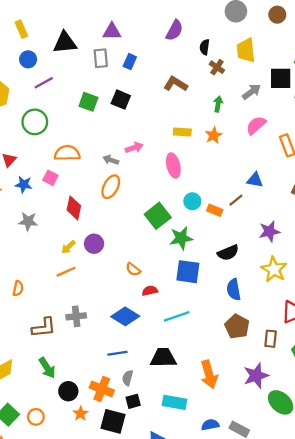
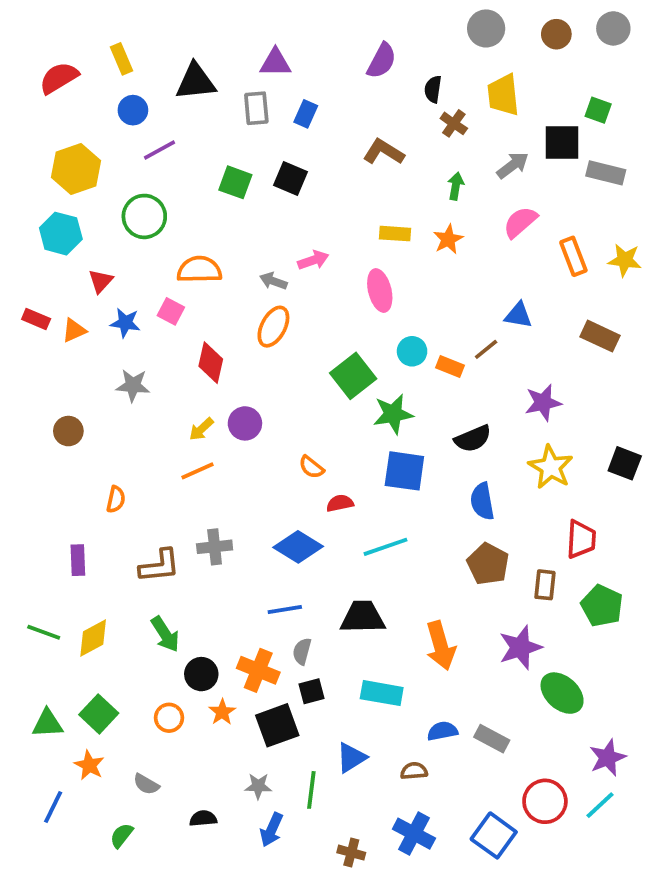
orange circle: (36, 417) -> (169, 718), moved
black square: (113, 421) -> (277, 725), turned -35

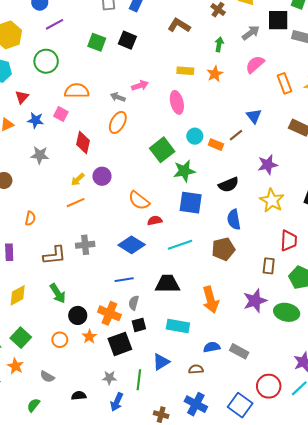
blue triangle: (518, 315) -> (254, 116), turned 42
orange semicircle: (311, 467) -> (139, 200), size x1.5
brown pentagon: (488, 564) -> (223, 249), moved, turned 30
green ellipse: (562, 693) -> (287, 312), moved, turned -30

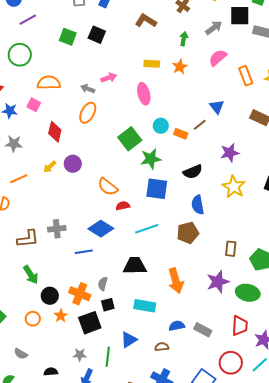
orange line: (76, 203) -> (19, 179), moved
red trapezoid: (289, 241) -> (240, 326), moved
blue line: (124, 280) -> (84, 252), moved

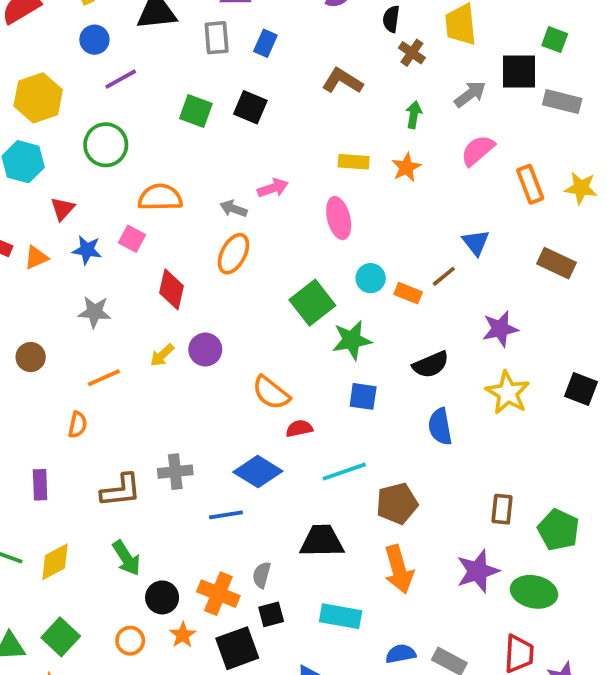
blue square: (157, 189) -> (363, 396), size x0.7
brown pentagon: (188, 233) -> (397, 504), moved

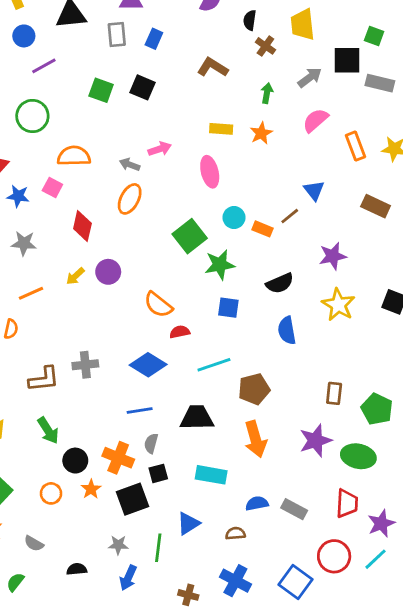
blue line: (226, 515) -> (140, 411), moved

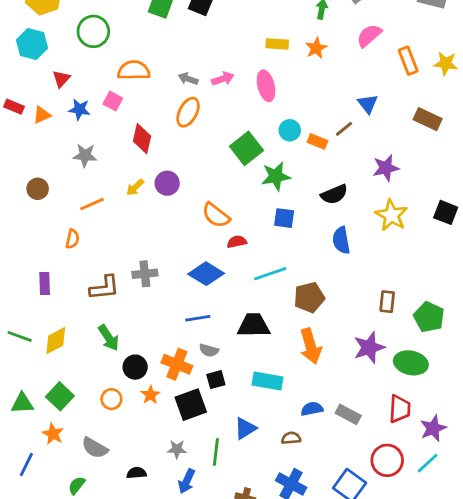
pink arrow: (160, 149) -> (223, 79), moved
gray semicircle: (151, 443) -> (209, 350), turned -90
gray semicircle: (34, 543) -> (95, 448), size x1.4

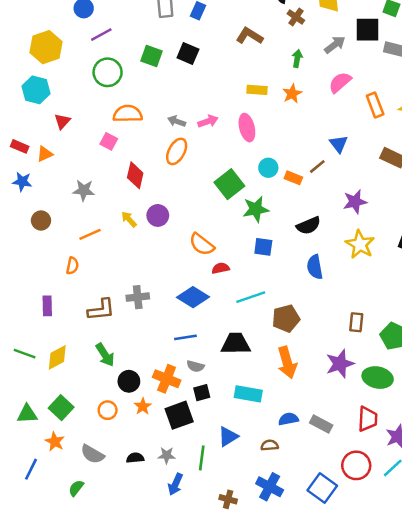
green circle: (93, 31) -> (108, 72), moved
blue star: (79, 109) -> (22, 182), moved
yellow arrow: (135, 187) -> (129, 219), turned 90
black semicircle: (137, 473) -> (135, 458), moved

